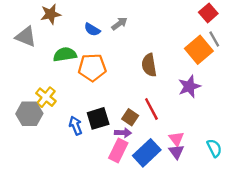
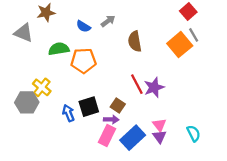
brown semicircle: (149, 65) -> (135, 41), moved
purple star: (189, 86) -> (154, 87), moved
red line: (151, 109) -> (137, 84), moved

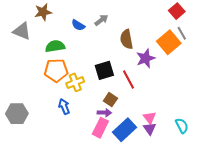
orange pentagon: (83, 61) -> (56, 70), moved
yellow cross: (42, 87) -> (75, 82), moved, turned 30
purple star: (154, 87) -> (146, 58), moved
gray hexagon: (27, 102) -> (17, 114), moved
black square: (89, 107) -> (104, 70), moved

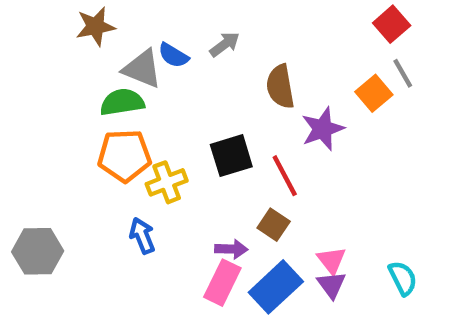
gray triangle: (22, 31) -> (142, 69), moved
orange square: (169, 42) -> (374, 93), size x0.7
brown square: (110, 100) -> (274, 225), moved

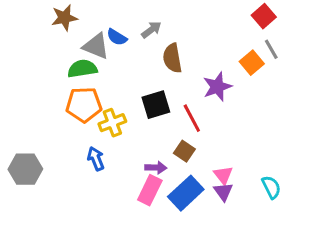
brown semicircle: (280, 87) -> (172, 58), moved

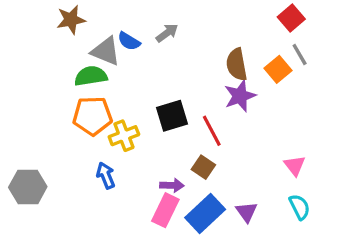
brown semicircle: (172, 58) -> (237, 64), moved
pink triangle: (223, 175) -> (295, 165), moved

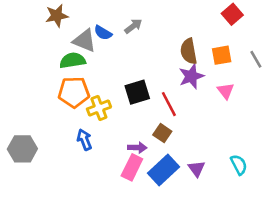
gray line: (300, 54) -> (256, 59), moved
orange square: (278, 69) -> (222, 55), turned 30
pink triangle: (295, 165) -> (226, 91), moved

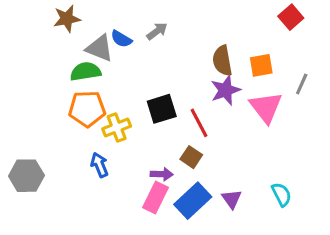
red square: (232, 14) -> (291, 17), moved
gray line: (256, 59) -> (302, 84), moved, turned 54
pink triangle: (226, 91) -> (266, 107), size x1.6

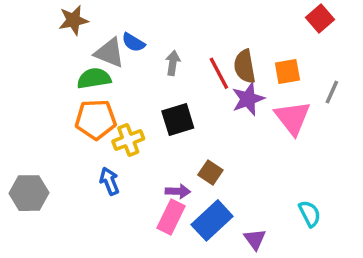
gray arrow: (157, 31) -> (173, 63), moved, turned -45
red line: (199, 123) -> (219, 73), moved
purple triangle: (232, 199) -> (255, 239), moved

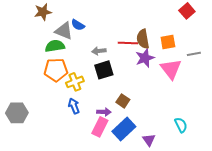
gray arrow: (173, 63) -> (99, 51), moved, turned -104
red line: (219, 73) -> (128, 43), turned -60
gray line: (332, 92) -> (194, 54), turned 56
blue arrow: (109, 181) -> (74, 106), moved

